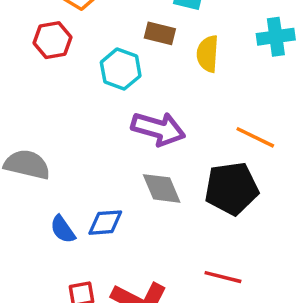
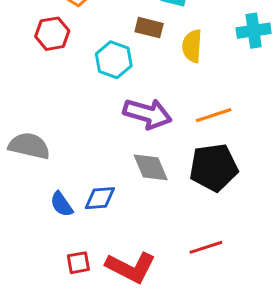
orange line: (255, 137) -> (214, 115), moved, turned -44
red line: (223, 277) -> (206, 247), turned -32

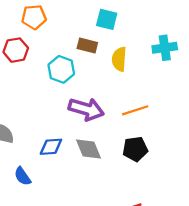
black pentagon: (214, 167) -> (135, 149), size x0.7
blue diamond: (100, 198) -> (51, 147), moved

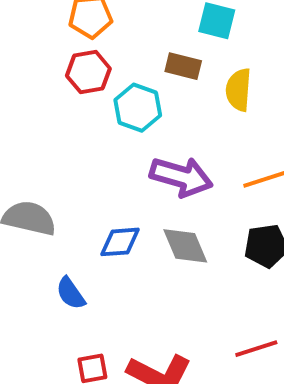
red hexagon: (16, 50) -> (88, 72), moved

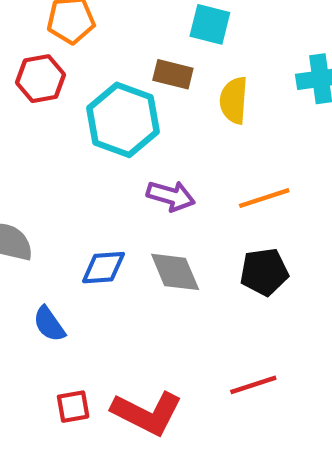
red hexagon: (88, 72) -> (40, 79), moved
cyan hexagon: (138, 108) -> (123, 120), size x1.4
purple arrow: (181, 177) -> (171, 196), size x0.7

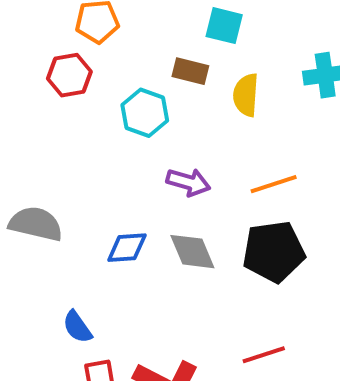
cyan hexagon: (123, 120) -> (145, 113), size x0.7
black pentagon: (264, 272) -> (274, 252), size x1.4
blue semicircle: (49, 324) -> (77, 327), moved

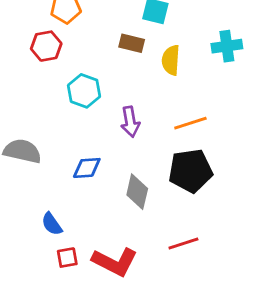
cyan hexagon: (145, 113) -> (84, 91), moved
purple arrow: (188, 182) -> (130, 122), turned 64
gray diamond: (192, 252) -> (137, 192), moved, turned 36

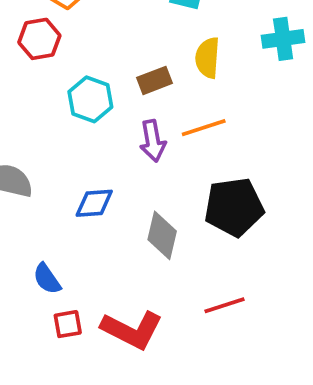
brown rectangle: (132, 43) -> (155, 80), moved, turned -35
orange line: (190, 123) -> (204, 128), moved

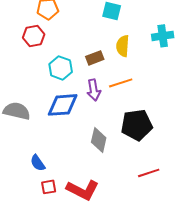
blue diamond: (94, 203) -> (63, 105), moved, size x1.5
red line: (224, 305) -> (149, 173), moved

